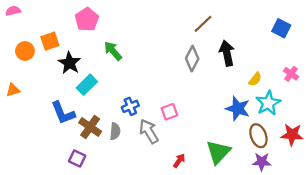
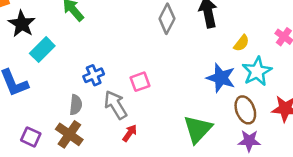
brown cross: (90, 127) -> (69, 134), moved
red arrow: (179, 161) -> (130, 133), moved

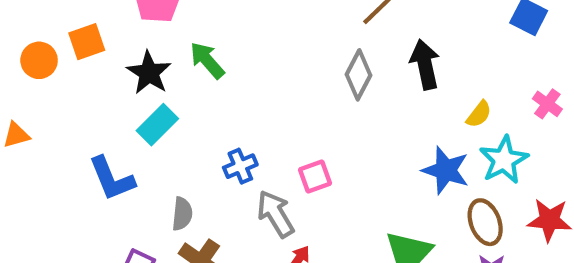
black star: (22, 24) -> (149, 73), moved
gray semicircle: (76, 105) -> (182, 214), moved

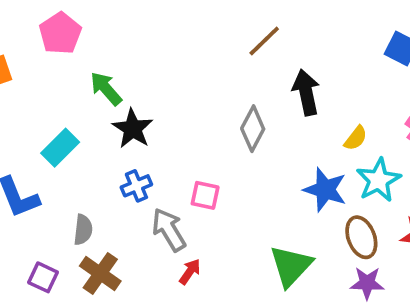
black star: (149, 73) -> (133, 129), moved
gray diamond: (359, 75) -> (253, 129), moved
pink square: (315, 177) -> (205, 195), turned 32

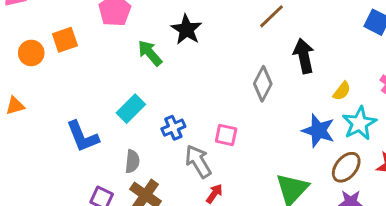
black star: (133, 129) -> (187, 30), moved
cyan rectangle: (60, 148) -> (131, 109), moved
brown ellipse: (361, 237) -> (346, 167), turned 60

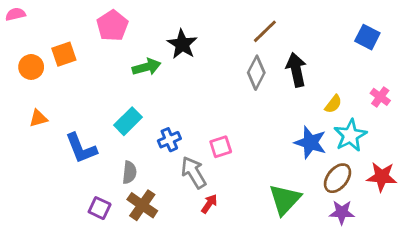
green arrow: (150, 53) -> (147, 67), turned 116
gray diamond: (263, 84) -> (256, 73), moved
orange triangle: (15, 106) -> (38, 118), moved
pink square: (226, 135) -> (221, 147), turned -30

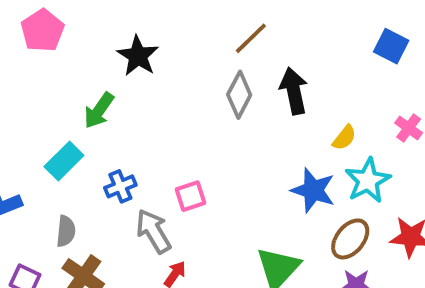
green arrow: (147, 67) -> (99, 110), moved, turned 140

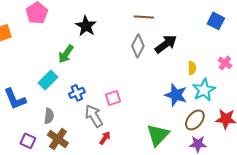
brown line: (251, 38) -> (144, 17), turned 48
black arrow: (294, 91) -> (166, 44), turned 65
yellow semicircle: (344, 138) -> (192, 68), turned -40

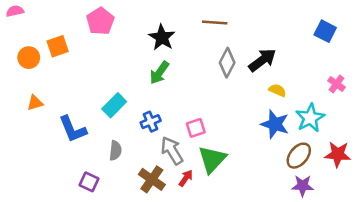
brown line: (144, 17) -> (215, 22), moved
green arrow: (66, 54) -> (159, 73), moved
yellow semicircle: (192, 68) -> (277, 90), moved, turned -64
green triangle: (158, 135) -> (212, 159), moved
brown cross: (58, 139) -> (152, 179), moved

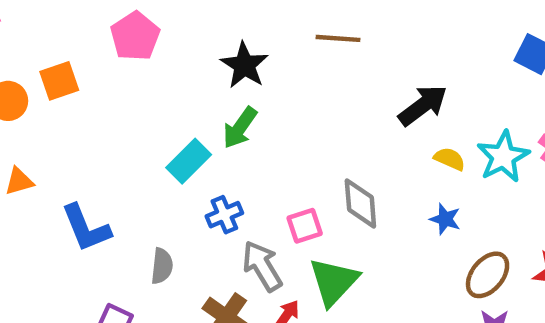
gray diamond: (227, 63) -> (360, 204), moved, turned -32
cyan rectangle: (114, 105) -> (189, 161), moved
cyan star: (310, 118) -> (503, 157), moved
blue star: (275, 124) -> (445, 219), size x0.6

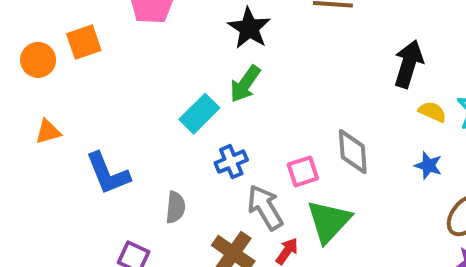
black arrow: (423, 105) -> (408, 64), turned -36

